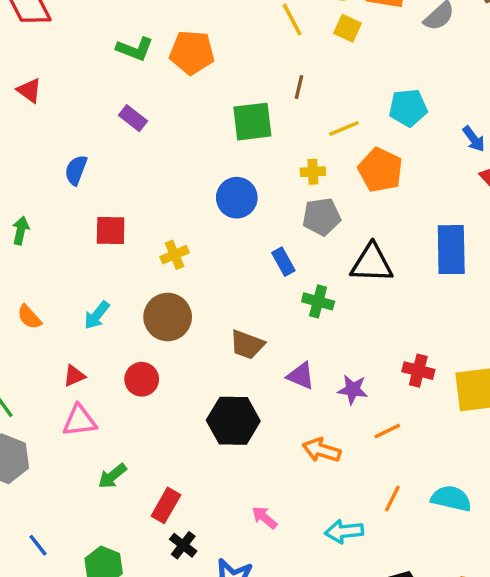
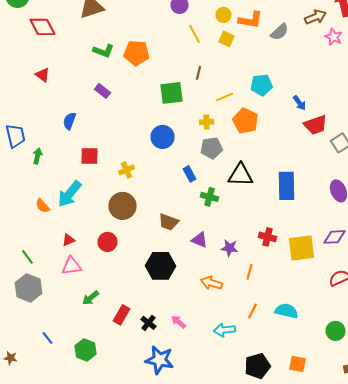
blue rectangle: (451, 250) -> (286, 186), moved
cyan arrow: (97, 315) -> (70, 194), moved, size x1.6
orange line: (387, 431) -> (250, 272), turned -49
black cross: (183, 545) -> (148, 323), moved

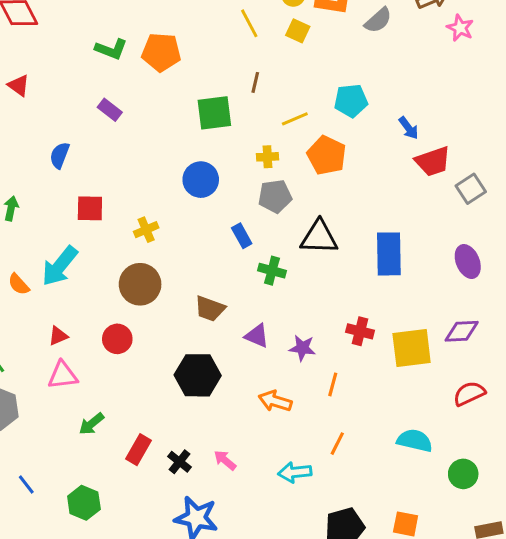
cyan semicircle: (286, 311) -> (415, 441), moved

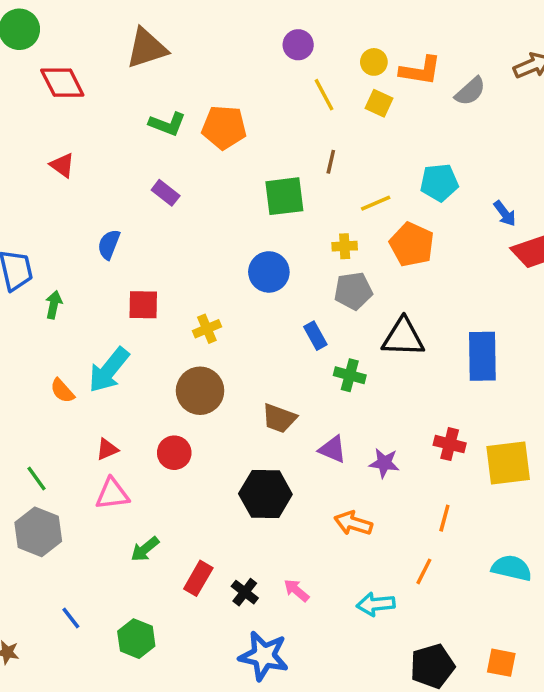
orange line: (333, 384) -> (444, 518), moved

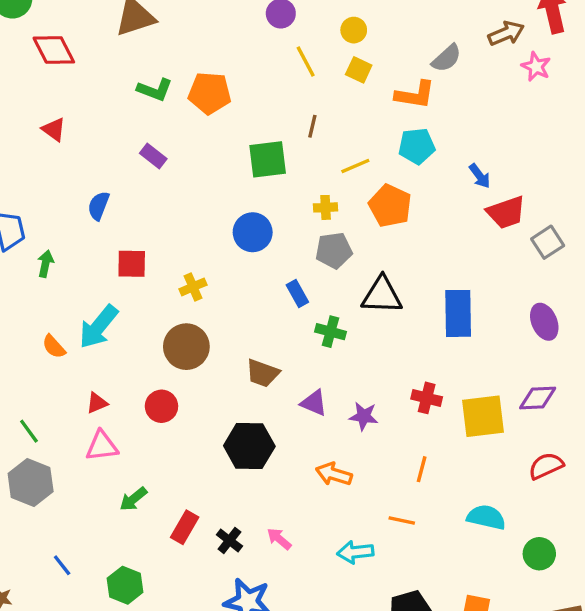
orange L-shape: (420, 71) -> (415, 95), moved
orange line: (424, 571) -> (402, 521), turned 75

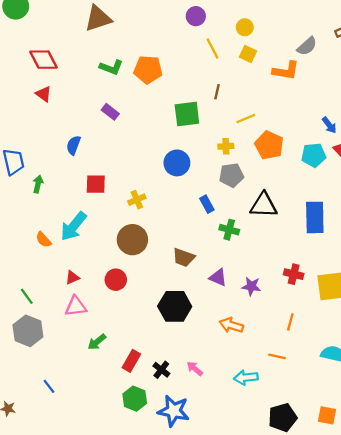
red diamond: (54, 50) -> (43, 60), moved
cyan pentagon: (417, 146) -> (314, 155), moved
green hexagon: (125, 585) -> (135, 399), moved

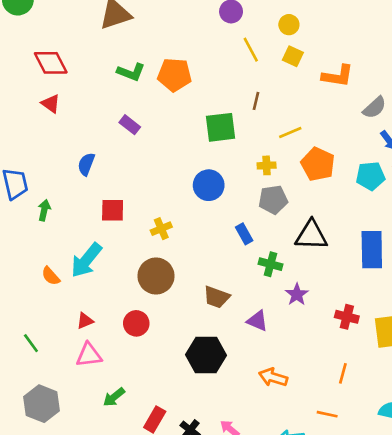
gray semicircle: (307, 46) -> (374, 108), moved
purple star: (251, 286) -> (297, 294), moved, turned 30
gray hexagon: (28, 331) -> (42, 404), moved

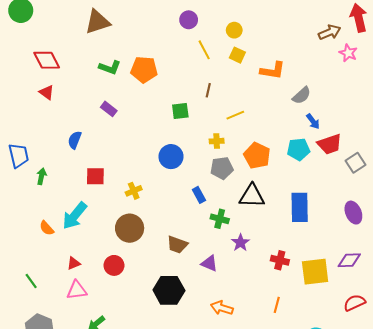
green square: (220, 127) -> (180, 111), size x0.7
orange pentagon: (318, 164) -> (257, 156), moved

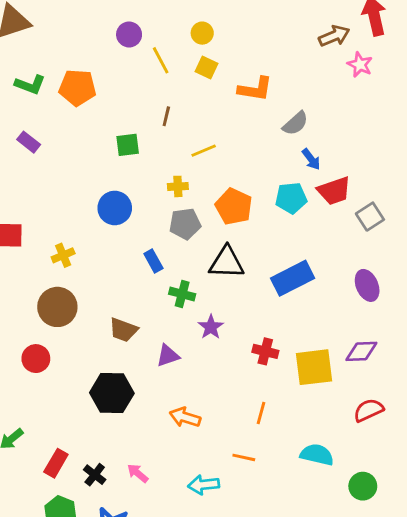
purple circle: (189, 20) -> (129, 34), moved
blue rectangle: (300, 207) -> (293, 278), turned 64
purple triangle: (209, 263) -> (168, 356), turned -42

